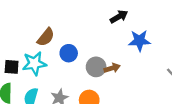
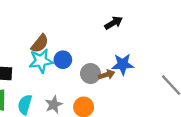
blue star: (139, 41) -> (123, 64), moved
cyan star: (34, 63) -> (41, 61), moved

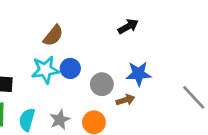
brown semicircle: (40, 44) -> (53, 36), moved
brown arrow: (107, 75) -> (125, 100), moved

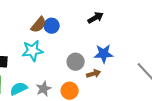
blue circle: (70, 68) -> (52, 26), moved
cyan semicircle: (27, 120) -> (19, 89), turned 48

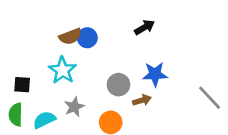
brown semicircle: (39, 25) -> (70, 36), turned 30
cyan star: (33, 51) -> (62, 70), turned -30
gray star: (44, 89) -> (74, 107), moved

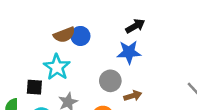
blue star: (155, 74) -> (129, 52), moved
black square: (22, 85) -> (34, 87), moved

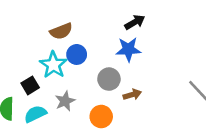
blue circle: (80, 36) -> (77, 54), moved
black square: (34, 87) -> (30, 85), turned -35

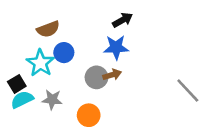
brown arrow: (132, 95) -> (112, 75), moved
gray star: (65, 101) -> (52, 100), turned 30
cyan semicircle: (35, 114) -> (22, 100), moved

